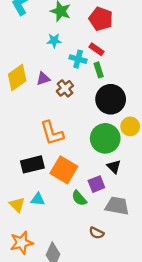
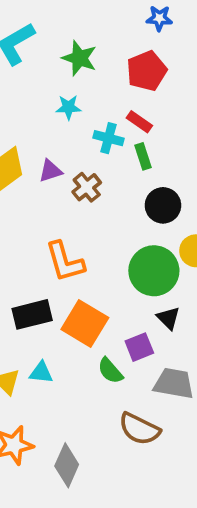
red pentagon: (101, 19) -> (147, 71), turned 30
black circle: (111, 99) -> (163, 205), size x0.7
brown semicircle: (96, 233) -> (139, 429), size x1.6

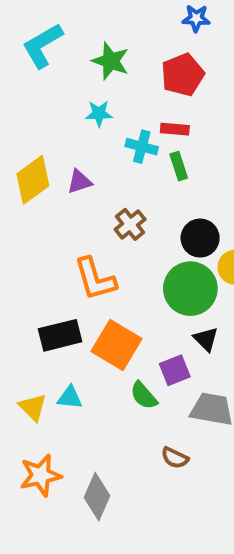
red rectangle: (139, 122) -> (175, 129), turned -30
brown cross: (87, 187) -> (130, 224), moved
black circle: (163, 205) -> (200, 238), moved
brown semicircle: (139, 429) -> (175, 458), size x0.6

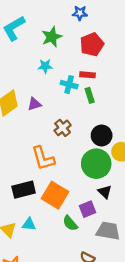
blue star: (196, 18) -> (80, 13), moved
green star: (111, 61) -> (52, 37), turned 30

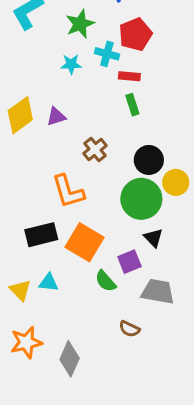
cyan cross: (69, 85) -> (107, 54), moved

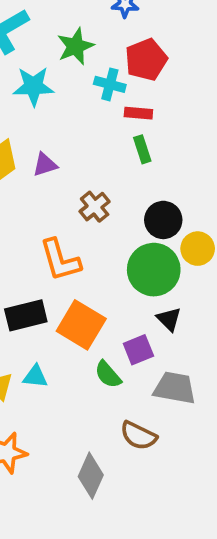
cyan star: (71, 64) -> (33, 86), moved, size x1.5
brown semicircle: (129, 329) -> (138, 436), size x1.4
gray diamond: (70, 359) -> (91, 476), moved

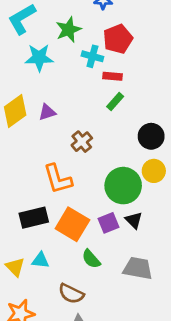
green rectangle: (142, 149) -> (115, 102), turned 60
black circle: (163, 220) -> (151, 136), moved
purple square: (138, 350) -> (108, 223), moved
brown semicircle: (138, 436) -> (71, 294), moved

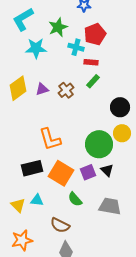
brown cross: (82, 142) -> (66, 90), moved

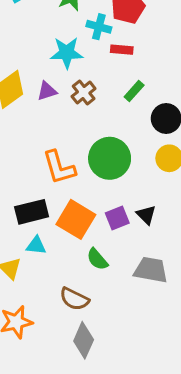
cyan star: (36, 48) -> (67, 53), moved
green rectangle: (93, 81) -> (134, 91), moved
green circle: (99, 144) -> (110, 158), moved
cyan triangle: (37, 200) -> (36, 245), moved

